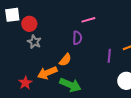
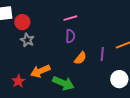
pink line: (88, 20) -> (70, 18), moved
orange semicircle: (65, 60) -> (80, 58), moved

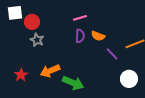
purple line: (102, 54) -> (112, 54), turned -48
orange semicircle: (80, 58) -> (98, 36), moved, turned 72
red star: (18, 81) -> (21, 75), moved

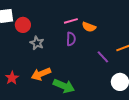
orange semicircle: (98, 36) -> (89, 27), moved
gray star: (37, 40) -> (37, 43), moved

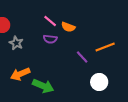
pink line: (71, 21) -> (50, 21), turned 56
purple semicircle: (71, 39) -> (50, 39), turned 96

